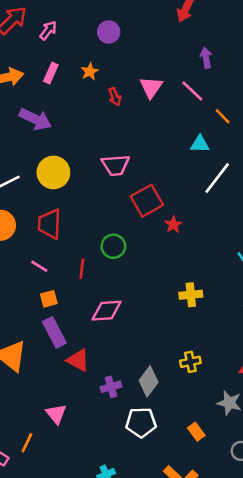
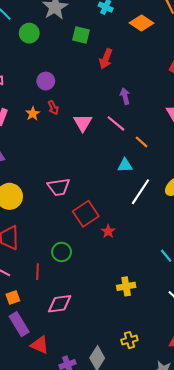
red arrow: (115, 97) -> (53, 108), moved

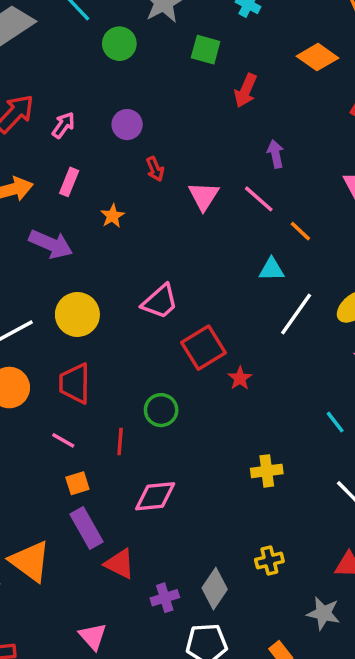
orange diamond: (141, 23) -> (318, 57), moved
purple circle: (46, 81) -> (127, 125), moved
orange star: (33, 114) -> (113, 216), moved
pink trapezoid: (59, 187) -> (160, 302), turned -35

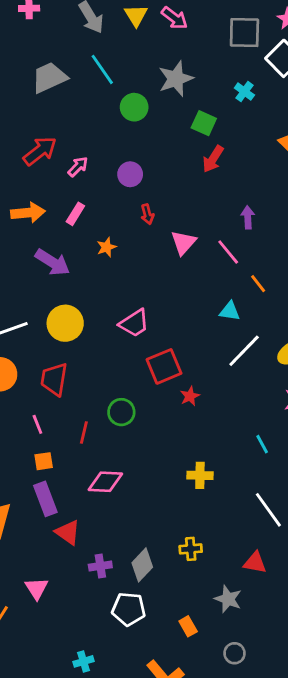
red arrow: (246, 91) -> (213, 159), moved
pink line: (63, 440) -> (37, 424), turned 30

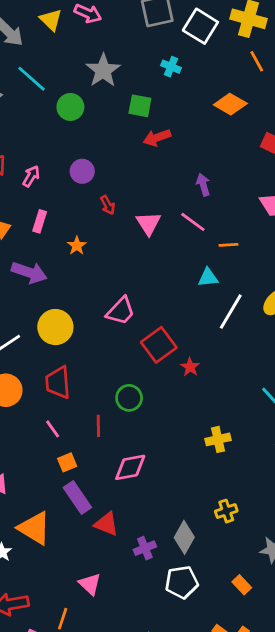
red arrow: (213, 159) -> (157, 138), turned 52
orange line: (258, 284) -> (228, 245), turned -42

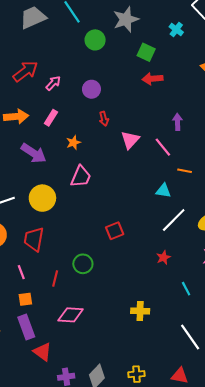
pink trapezoid: (121, 311) -> (81, 177), moved, turned -35
red square: (159, 345) -> (115, 231), size x0.7
red star: (190, 367) -> (163, 258), moved
yellow cross: (226, 511) -> (136, 374), moved

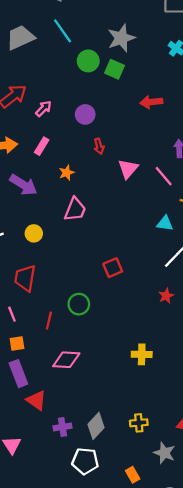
green square: (146, 52) -> (115, 69), moved
yellow circle: (42, 198) -> (34, 233), size x0.6

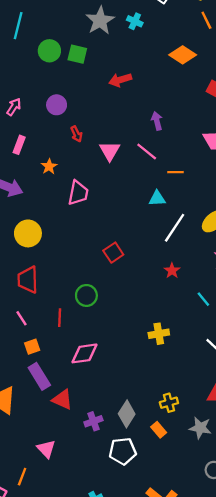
cyan line: (63, 31) -> (18, 26), turned 60
gray star: (121, 38) -> (100, 21), moved
pink trapezoid: (75, 209) -> (78, 193), moved
yellow circle: (34, 233) -> (28, 233), size x1.5
orange rectangle: (133, 475) -> (159, 430), moved

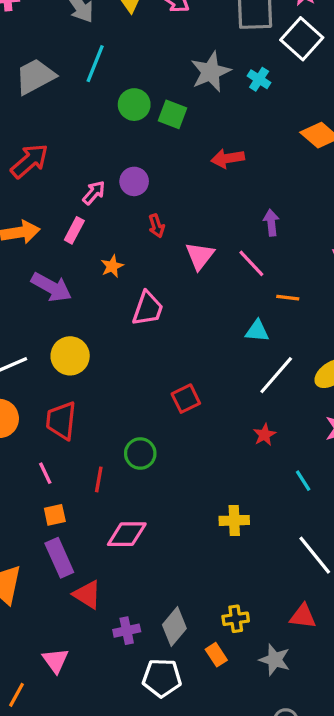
pink arrow: (14, 107) -> (94, 193), moved

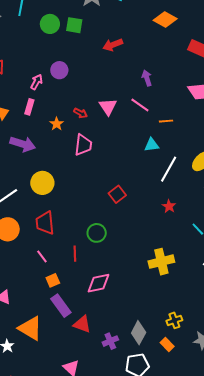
red arrow: (156, 226) -> (80, 113), moved, turned -32
yellow cross: (234, 520) -> (161, 262), size x1.4

